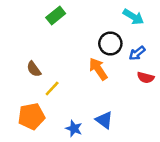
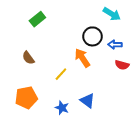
green rectangle: (56, 16) -> (37, 19), moved
blue arrow: (137, 53) -> (115, 45), turned 40
yellow line: (52, 88) -> (61, 74), moved

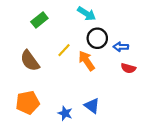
cyan arrow: (112, 14) -> (87, 14), moved
brown semicircle: (28, 58) -> (30, 61), size x1.5
yellow line: (61, 74) -> (64, 50), moved

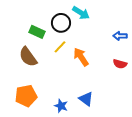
green rectangle: (39, 20) -> (37, 32), moved, turned 63
black circle: (97, 38) -> (61, 23), moved
blue arrow: (121, 47) -> (120, 36), moved

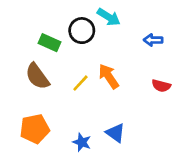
blue arrow: (120, 36) -> (153, 40), moved
yellow line: (60, 47) -> (80, 83), moved

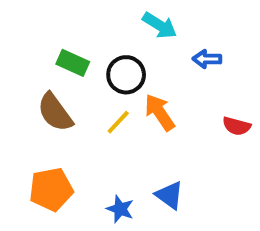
black circle: (82, 31) -> (126, 75), moved
blue arrow: (153, 40) -> (207, 59), moved

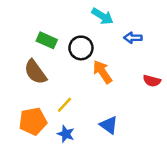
yellow line: (118, 122) -> (65, 105), moved
blue star: (120, 209) -> (66, 134), moved

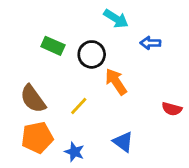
brown semicircle: (35, 72) -> (33, 99), moved
red semicircle: (152, 81) -> (172, 109), moved
yellow line: (65, 105) -> (79, 106), moved

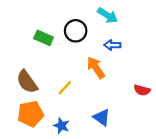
cyan arrow: (116, 19) -> (108, 15), moved
blue arrow: (150, 43) -> (112, 45), moved
black circle: (92, 54) -> (76, 31), moved

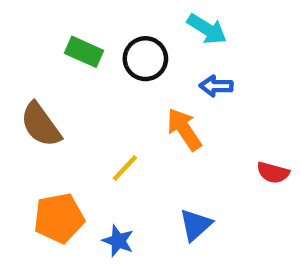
green rectangle: (44, 38) -> (84, 52), moved
brown semicircle: (27, 82) -> (41, 125), moved
blue triangle: (102, 117) -> (196, 225), turned 42

